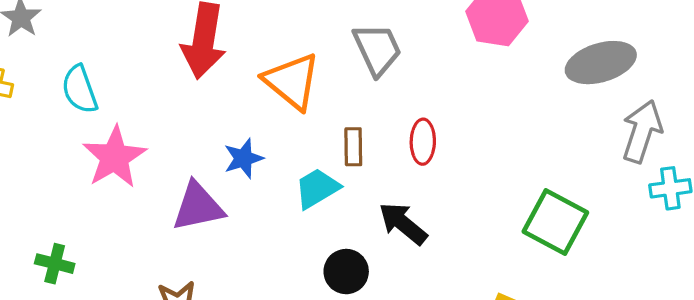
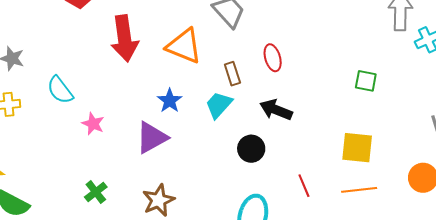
pink star: (114, 157) -> (93, 124), size x0.6
green square: (555, 222) -> (366, 81), size x0.6
green cross: (55, 264) -> (96, 192), moved, turned -35

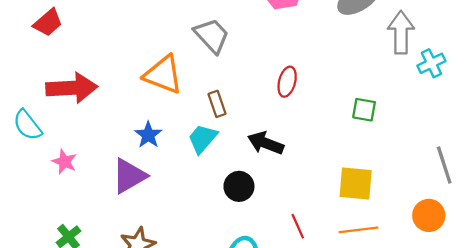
red arrow: (124, 38) -> (72, 88), moved, turned -84
red ellipse: (273, 58) -> (287, 82), moved, turned 32

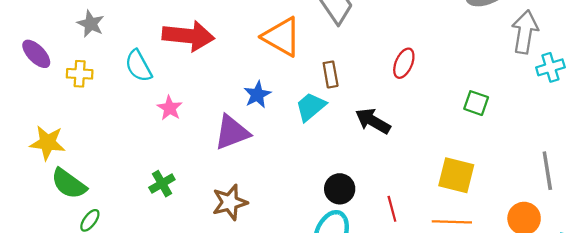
black circle: (239, 186) -> (340, 189), moved

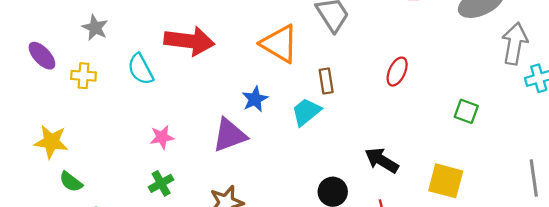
pink star: (170, 108) -> (162, 137), moved, turned 30
black arrow: (373, 121) -> (382, 160), moved
green semicircle: (69, 184) -> (71, 182), size x0.7

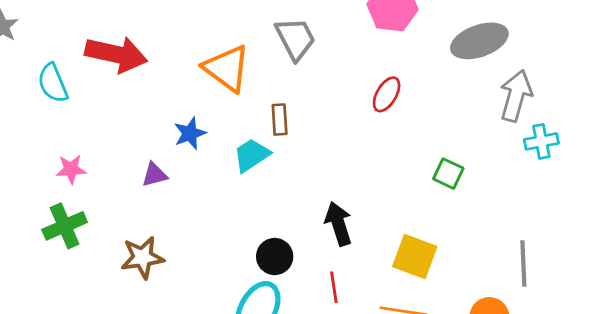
red ellipse: (397, 72) -> (387, 94), moved
purple triangle: (230, 135) -> (154, 175), size x0.6
black arrow: (382, 160) -> (338, 224), turned 36
green cross: (161, 183) -> (65, 226), size x1.4

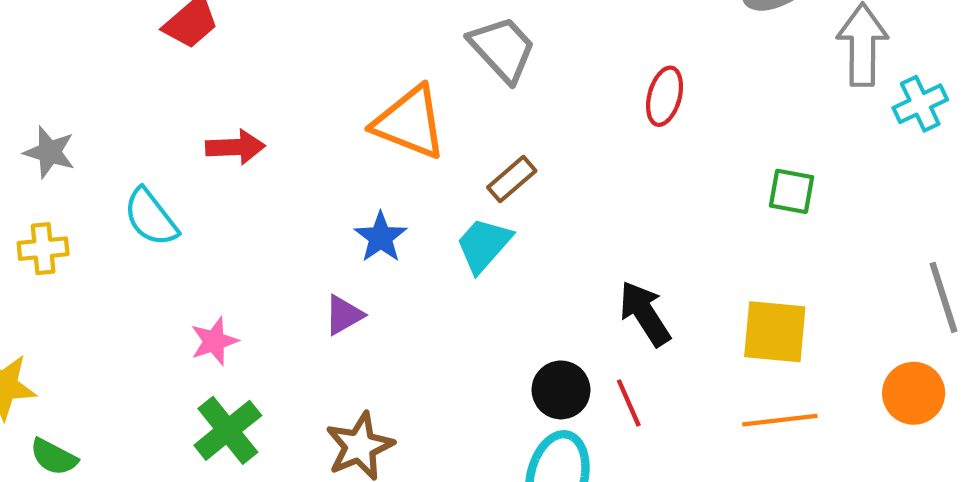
red arrow: (116, 54) -> (235, 147), size x0.6
brown rectangle: (280, 120) -> (512, 179), turned 68
red line: (334, 287) -> (629, 403), moved

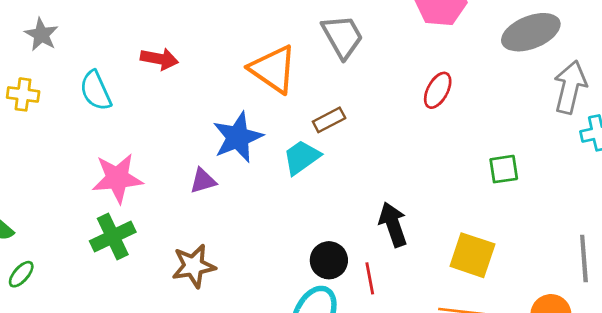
green square: (792, 191) -> (504, 169), turned -32
blue star: (381, 237) -> (238, 137), size x1.5
pink star: (214, 341) -> (117, 178), size x1.6

